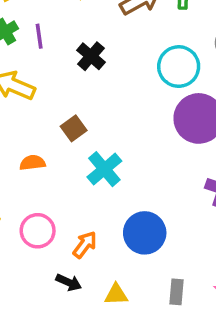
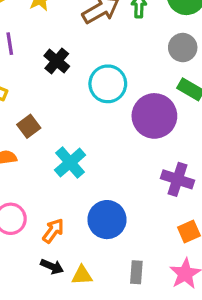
cyan circle: (179, 67) -> (108, 84), moved
brown square: (74, 128) -> (29, 126), moved
black arrow: (69, 282) -> (52, 267), moved

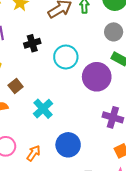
black cross: (57, 61) -> (32, 43), turned 35

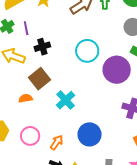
black cross: (32, 43) -> (42, 47), moved
brown square: (16, 86) -> (39, 79), size x1.5

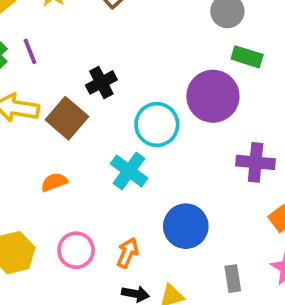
black cross: (42, 47) -> (101, 82), moved
cyan circle: (87, 51) -> (157, 125), moved
brown square: (39, 79) -> (67, 118), moved

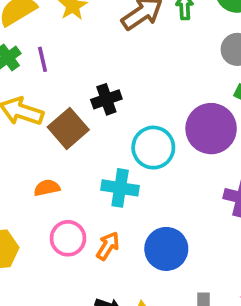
cyan cross: (129, 171) -> (120, 188), turned -36
pink circle: (76, 250) -> (68, 238), moved
orange arrow: (128, 253) -> (108, 246), moved

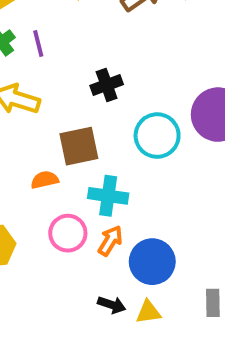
brown square: (68, 128) -> (79, 146), moved, turned 30
cyan cross: (120, 188) -> (108, 196), moved
blue circle: (166, 249) -> (152, 262), moved

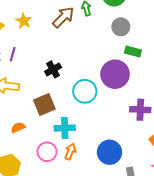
purple line: (38, 43) -> (13, 54), turned 40
orange semicircle: (45, 180) -> (18, 127), moved
blue circle: (152, 262) -> (110, 152), moved

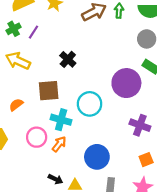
black cross: (53, 69) -> (68, 59), turned -35
cyan circle: (85, 91) -> (90, 104), moved
orange semicircle: (18, 127) -> (16, 105), turned -32

